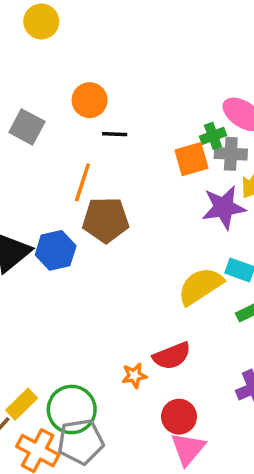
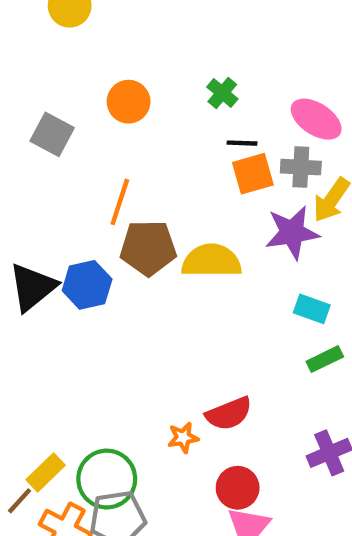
black line: (115, 134) -> (242, 143), moved
green cross: (213, 136) -> (222, 93), moved, turned -30
yellow semicircle: (200, 286) -> (211, 261), moved, turned 33

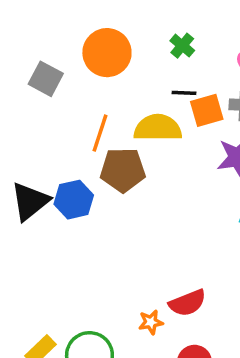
orange circle: (129, 102) -> (107, 53), size x1.4
black line: (242, 143) -> (184, 93), moved
yellow semicircle: (211, 261) -> (158, 128), moved

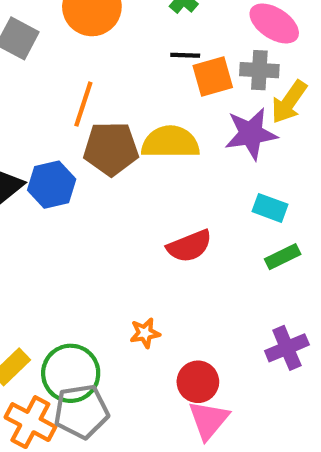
yellow semicircle: (158, 128) -> (170, 142), moved
red semicircle: (188, 303) -> (189, 246), moved

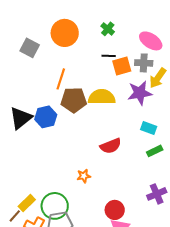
orange star: (145, 333) -> (84, 176), moved

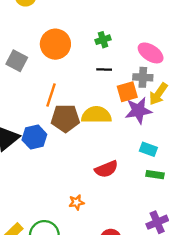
green cross: (108, 29) -> (103, 40), turned 32
orange square: (122, 66) -> (127, 92), moved
green rectangle: (155, 151) -> (155, 175), turned 35

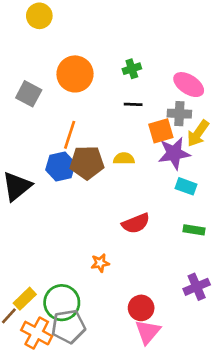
yellow semicircle: (96, 115) -> (124, 159), size x0.6
blue hexagon: (34, 137) -> (60, 167), moved
cyan rectangle: (148, 149) -> (186, 186), moved

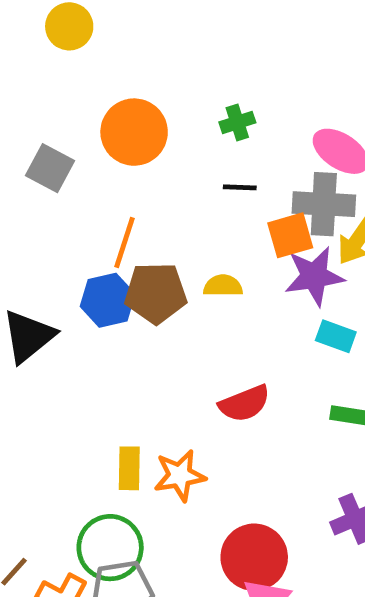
gray cross: (179, 114) -> (324, 204), size x1.4
orange star: (100, 263) -> (180, 476), size x1.5
yellow rectangle: (25, 299) -> (129, 468), moved, turned -45
red circle: (141, 308) -> (254, 557), size x1.4

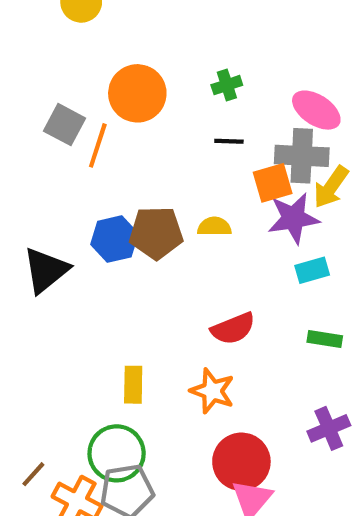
orange line: (124, 243) -> (98, 145), moved
cyan rectangle: (336, 336) -> (312, 270), turned -36
orange star: (180, 476) -> (212, 391), moved, turned 30

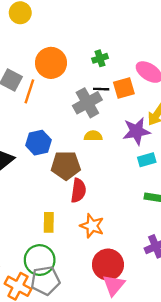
gray cross: (302, 156) -> (87, 103), moved, turned -32
orange square: (273, 183) -> (124, 88), moved
brown pentagon: (156, 233) -> (66, 165), moved
red semicircle: (233, 329) -> (78, 191), moved, turned -60

